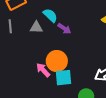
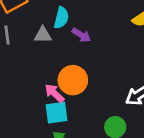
cyan semicircle: (50, 15) -> (61, 18), turned 63
cyan square: (64, 78) -> (57, 113), moved

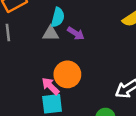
gray triangle: (43, 35) -> (51, 33), moved

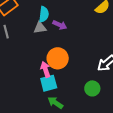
pink arrow: (50, 86) -> (45, 69), turned 35

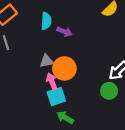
gray triangle: (40, 28) -> (47, 61), moved
green circle: (92, 88) -> (109, 91), moved

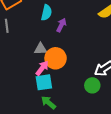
purple arrow: (65, 32) -> (61, 25), turned -96
pink arrow: (52, 82) -> (42, 68), turned 49

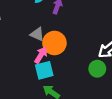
gray triangle: (41, 49) -> (37, 34), turned 32

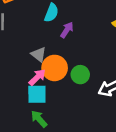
green circle: (97, 69) -> (80, 75), moved

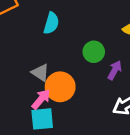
purple arrow: (67, 30) -> (115, 70), moved
green circle: (80, 75) -> (94, 52), moved

